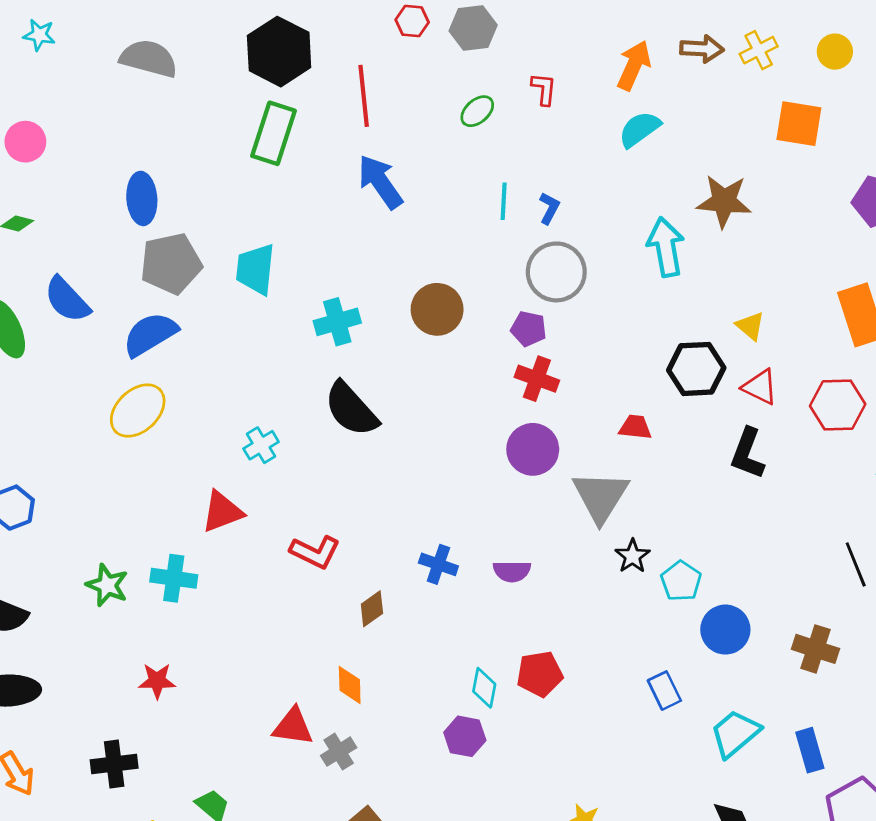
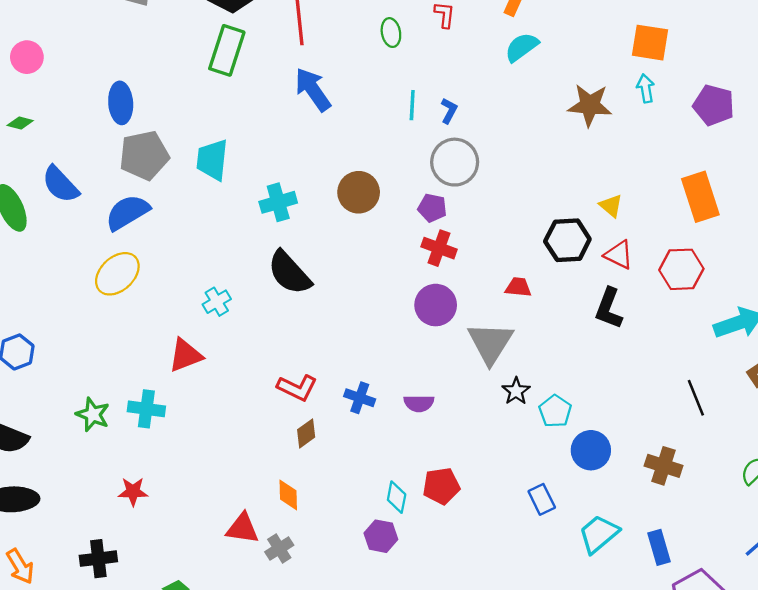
green ellipse: (477, 111) -> (391, 33), turned -60
cyan arrow: (666, 247) -> (646, 88), moved, size x0.6
red L-shape: (315, 552) -> (297, 388), moved

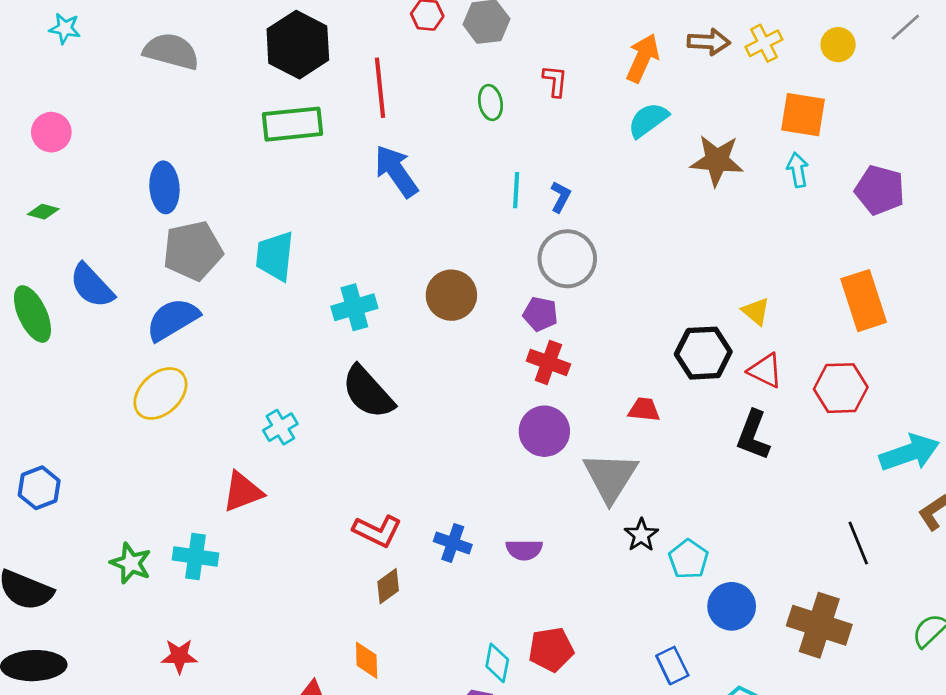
green rectangle: (227, 50) -> (292, 124), turned 66
brown star: (590, 105) -> (717, 160), moved
brown cross: (663, 466) -> (819, 625), size x1.4

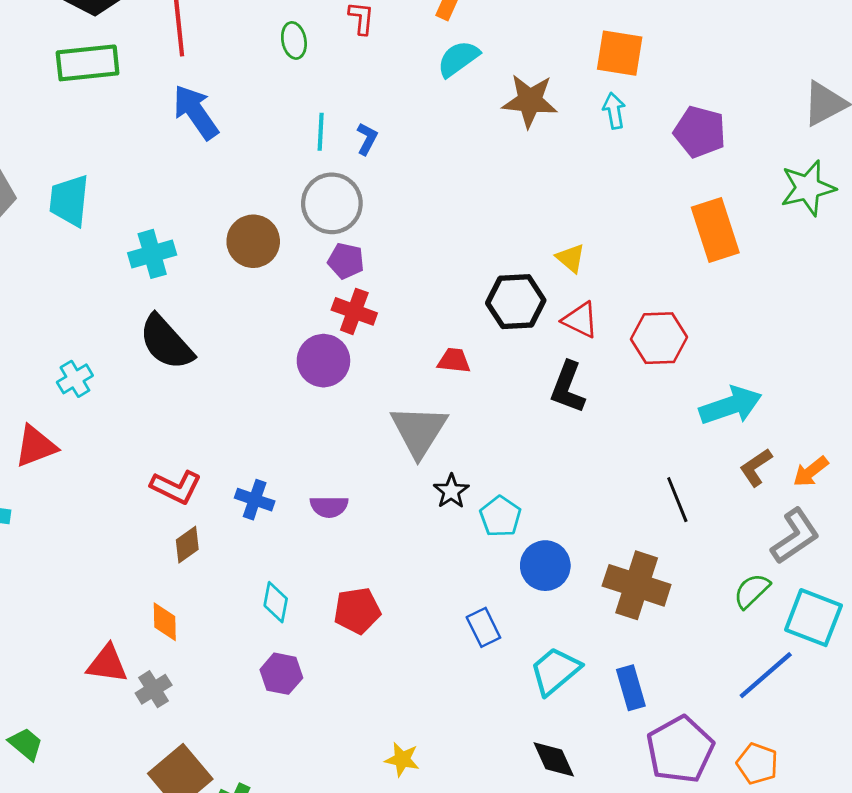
gray circle: (567, 259) -> (332, 203), moved
orange rectangle: (864, 301) -> (715, 230), moved
purple circle: (544, 431) -> (323, 361), moved
cyan diamond: (497, 663) -> (276, 602), moved

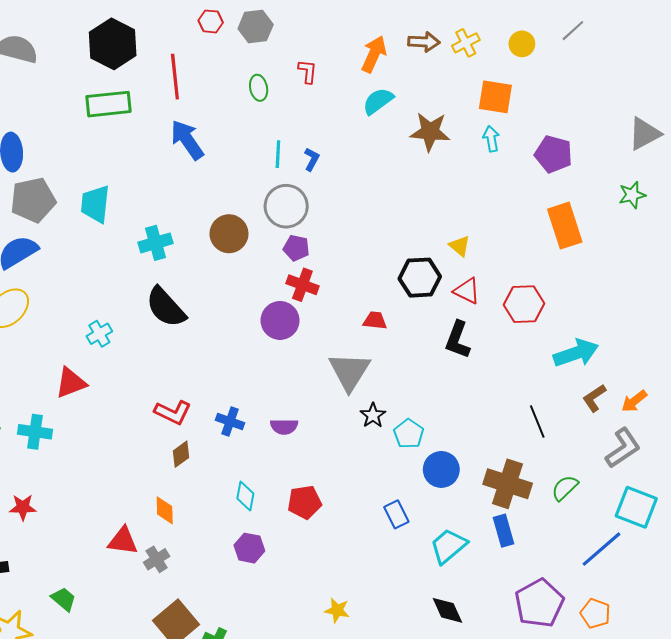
green star: (808, 188) -> (632, 195), size x0.7
green semicircle: (752, 591) -> (565, 488), moved
blue rectangle: (631, 688) -> (504, 531), moved

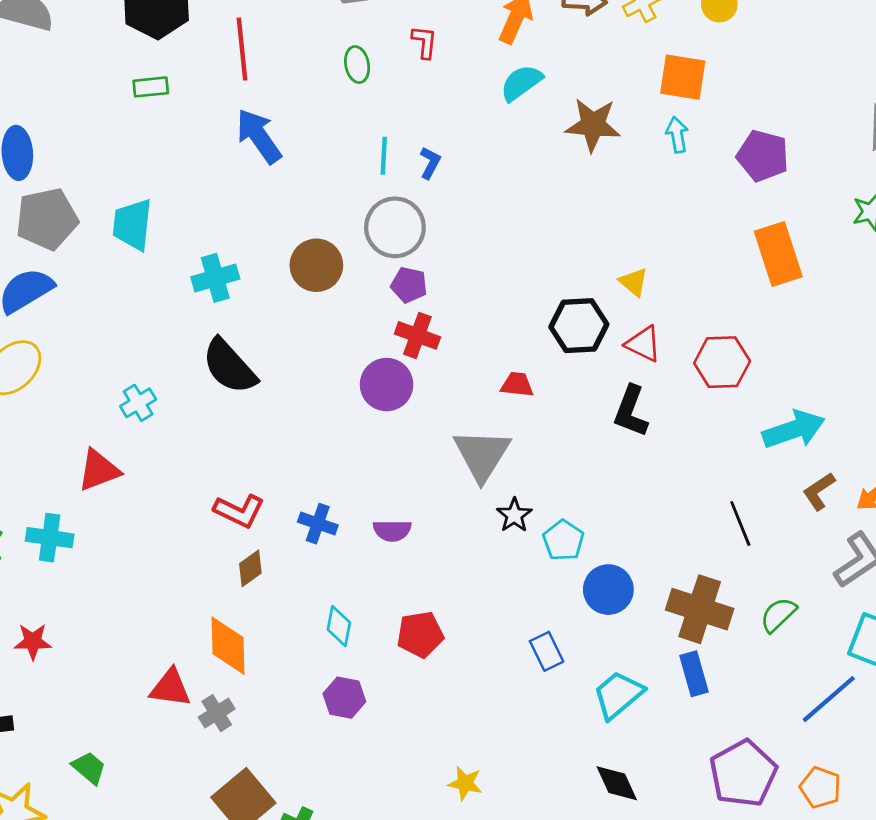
green rectangle: (109, 104) -> (151, 87), size x0.6
orange diamond: (165, 510) -> (228, 646), size x1.5

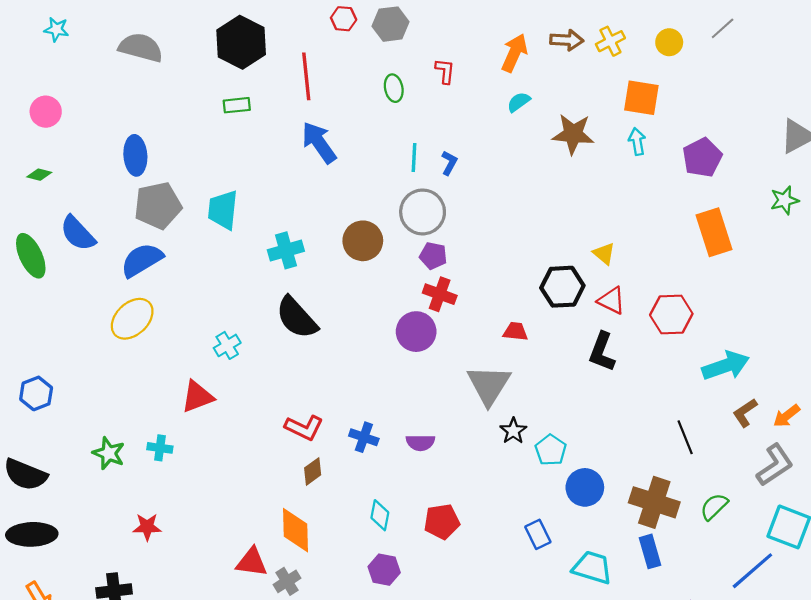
cyan semicircle: (521, 83) -> (519, 102), size x0.7
purple pentagon: (763, 156) -> (702, 158), turned 30
cyan cross: (50, 538) -> (160, 448), size x0.7
cyan trapezoid: (618, 695) -> (592, 567), turned 57

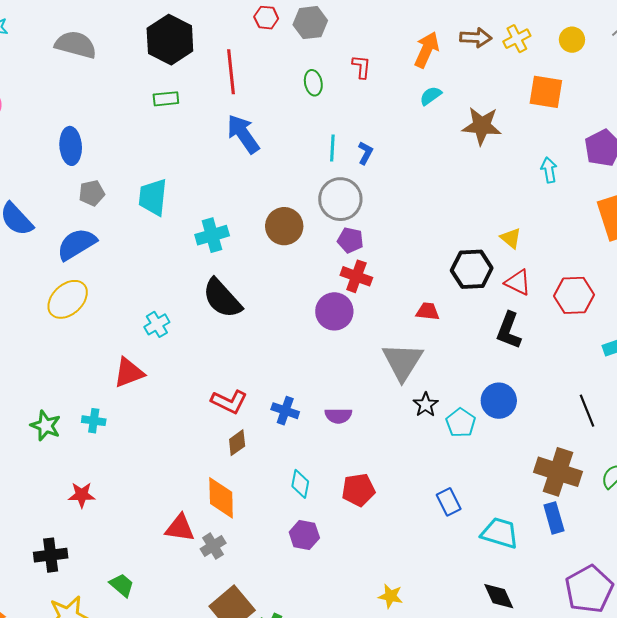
cyan arrow: (637, 142) -> (549, 170), moved
gray pentagon: (158, 206) -> (92, 193), size x0.6
blue circle: (585, 487) -> (499, 401), moved

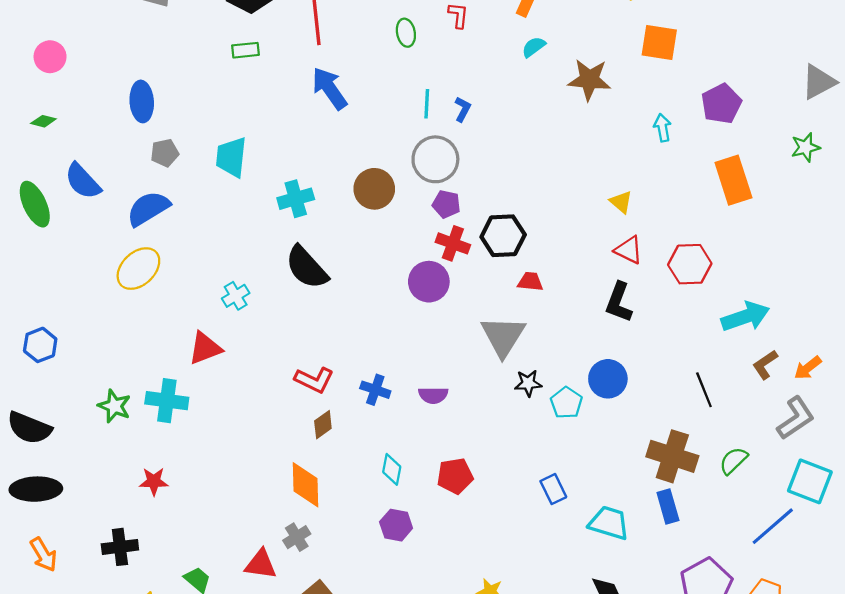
black hexagon: (472, 269) -> (503, 236), moved
black star: (426, 405) -> (528, 383), turned 30
cyan cross: (94, 421) -> (167, 401), size x1.6
red triangle: (180, 528) -> (261, 564), moved

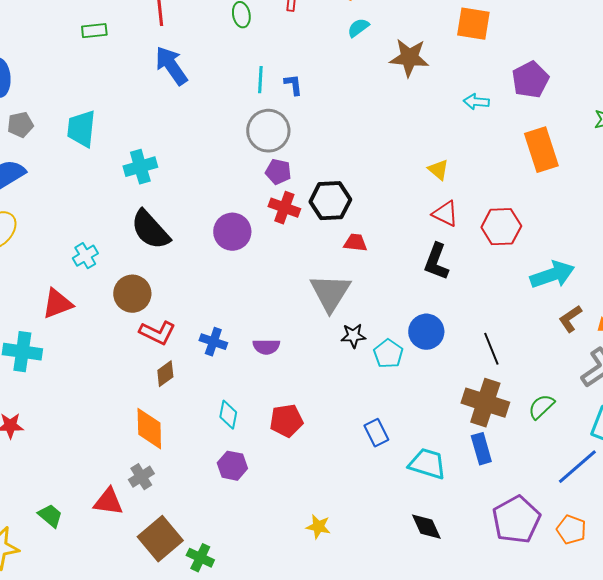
blue L-shape: (463, 109) -> (293, 85), turned -35
cyan arrow: (662, 128) -> (476, 102), turned -75
brown circle: (374, 189) -> (132, 294), moved
purple circle: (429, 282) -> (232, 232), moved
black line: (704, 390) -> (491, 349), moved

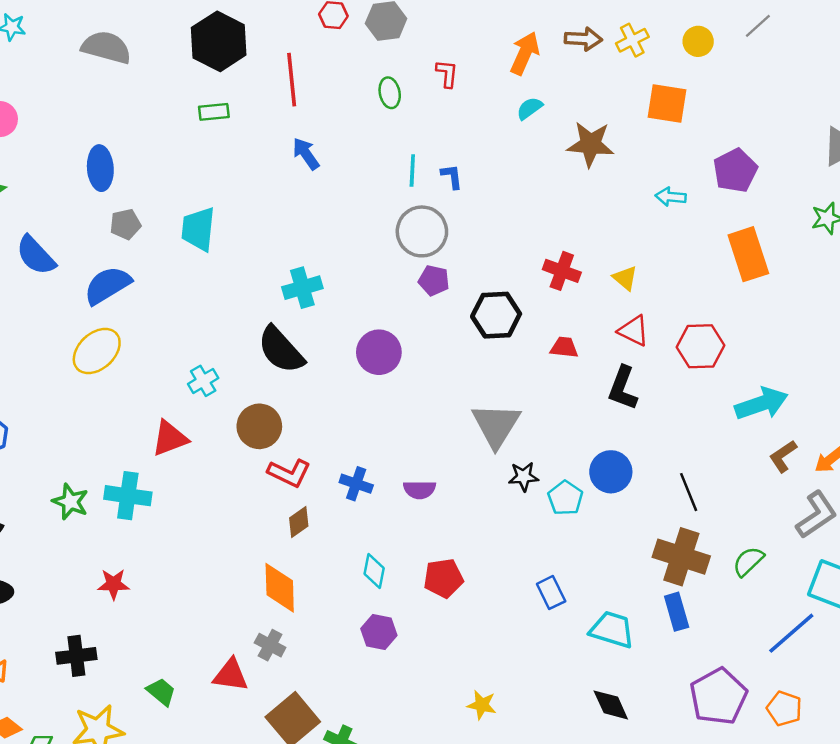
blue arrow: (171, 66) -> (306, 154), size x0.7
cyan cross: (140, 167) -> (302, 288), moved
red cross: (284, 208) -> (562, 271), moved
red trapezoid: (355, 243) -> (564, 347), moved
gray cross: (141, 477) -> (270, 645), turned -30

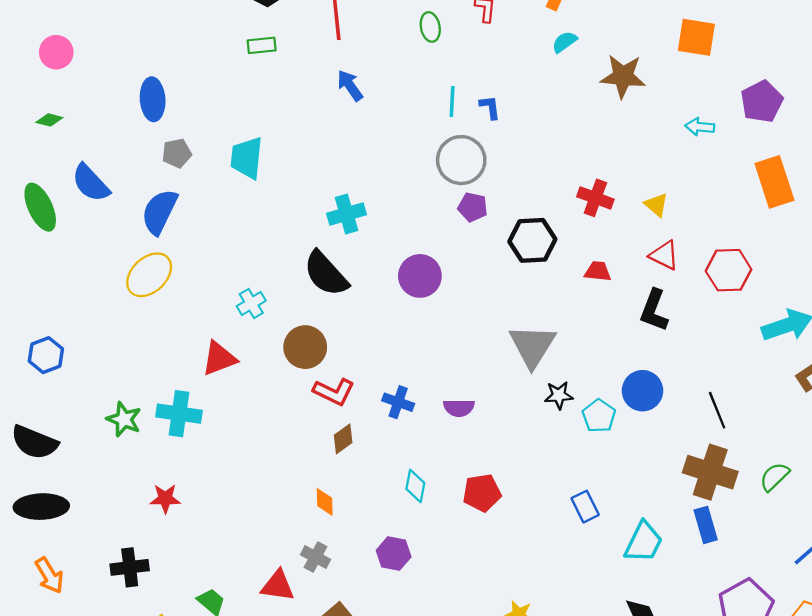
blue semicircle: (107, 285) -> (159, 212), turned -33
orange diamond: (280, 588) -> (325, 502), size x0.6
cyan trapezoid: (612, 630) -> (644, 542), turned 99
purple hexagon: (379, 632) -> (394, 554), moved

